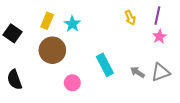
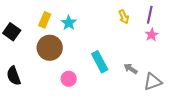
gray triangle: (161, 72) -> (153, 82), moved

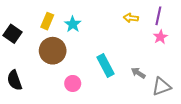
yellow arrow: (124, 17) -> (131, 18), turned 120

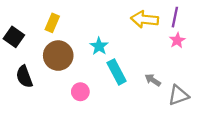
yellow arrow: (131, 18) -> (145, 19), size x1.6
cyan star: (73, 24) -> (99, 46), moved
black semicircle: (15, 80) -> (24, 77), moved

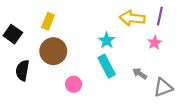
pink star: (177, 40) -> (155, 43), moved
cyan star: (99, 46) -> (107, 41), moved
black semicircle: (24, 77) -> (22, 70), turned 30

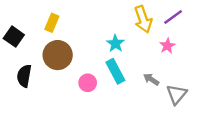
purple line: (160, 16) -> (173, 17), turned 42
yellow arrow: (132, 18) -> (143, 19), turned -115
pink circle: (74, 84) -> (88, 83), moved
gray triangle: (163, 87) -> (177, 94), turned -30

